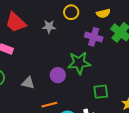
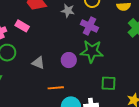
purple cross: (94, 37) -> (89, 26), moved

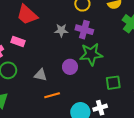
gray star: (68, 11) -> (61, 30), moved
orange line: (56, 88) -> (52, 95), moved

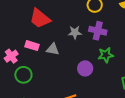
green star: (91, 54) -> (106, 55), size x0.7
gray triangle: (41, 75) -> (53, 49), moved

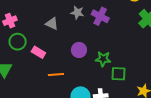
pink rectangle: (32, 46) -> (38, 52), moved
green star: (106, 55) -> (103, 59), moved

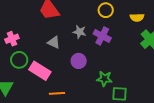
purple circle: (79, 50) -> (79, 61), moved
pink rectangle: (38, 52) -> (40, 71), size x1.5

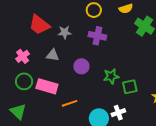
gray star: (80, 32) -> (65, 32), moved
pink cross: (12, 39) -> (23, 56), moved

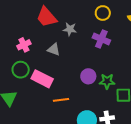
purple circle: (81, 66) -> (88, 76), moved

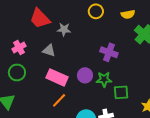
purple cross: (101, 39) -> (109, 52), moved
pink rectangle: (42, 79) -> (57, 77), moved
orange line: (61, 100) -> (59, 100), turned -35

